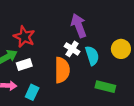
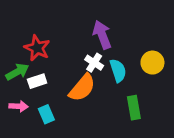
orange semicircle: (62, 70) -> (82, 88), turned 40
green rectangle: (105, 87) -> (134, 108), turned 66
cyan rectangle: (32, 92) -> (46, 114), turned -48

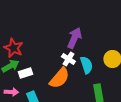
purple arrow: (102, 35) -> (74, 38), turned 45
red star: (37, 48) -> (13, 48), moved

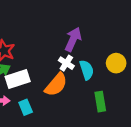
white rectangle: (25, 73) -> (18, 79), size x1.5

